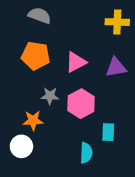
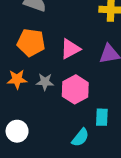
orange star: (33, 120) -> (17, 79), moved
cyan semicircle: (86, 153) -> (80, 137), turned 36

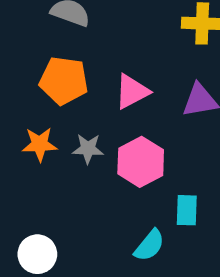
white circle: (17, 131) -> (37, 254), moved

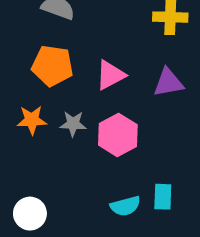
cyan rectangle: (187, 210) -> (163, 197), moved
cyan semicircle: (149, 245) -> (125, 206), turned 36

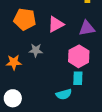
orange star: (32, 120) -> (14, 62), moved
pink hexagon: (118, 135) -> (79, 56), moved
cyan rectangle: (163, 197) -> (78, 78), moved

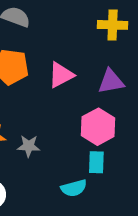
gray star: (36, 50) -> (29, 146), moved

